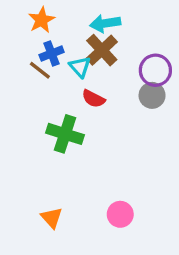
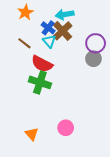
blue cross: (52, 53) -> (48, 28), moved, turned -32
red semicircle: (93, 99) -> (42, 64), moved, size x1.5
pink circle: (120, 214) -> (66, 128), moved

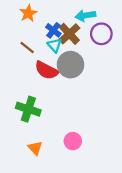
cyan arrow: (65, 14) -> (85, 16), moved
purple circle: (96, 43) -> (101, 34), moved
gray circle: (93, 59) -> (71, 65), moved, size x1.5
green cross: (40, 82) -> (28, 109), moved

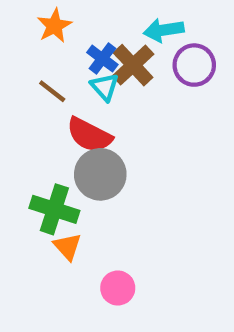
gray circle: (71, 65) -> (100, 174), moved
pink circle: (73, 141) -> (118, 288), moved
orange triangle: (35, 148) -> (67, 246), moved

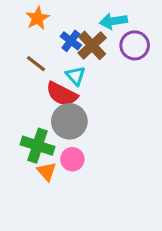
cyan triangle: (105, 87) -> (75, 76), moved
pink circle: (118, 288) -> (72, 159), moved

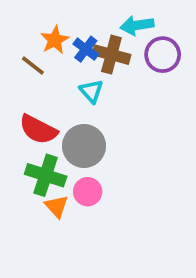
orange star: (37, 18) -> (55, 40), moved
brown cross: (92, 45) -> (111, 55), turned -32
brown line: (36, 64) -> (33, 66), moved
red semicircle: (62, 94) -> (38, 130), moved

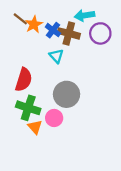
brown line: (33, 66) -> (20, 19), moved
red semicircle: (38, 130) -> (24, 80), turned -100
gray circle: (84, 146) -> (67, 94), moved

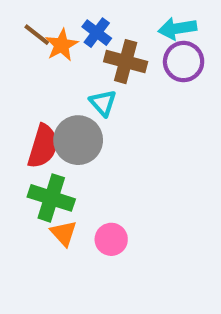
cyan arrow: (85, 15) -> (177, 28), moved
blue cross: (53, 30) -> (97, 33), moved
gray circle: (67, 94) -> (78, 140), moved
pink circle: (54, 118) -> (111, 239), moved

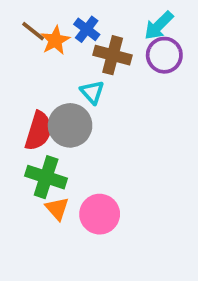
cyan arrow: (177, 28) -> (159, 26), turned -36
pink circle: (111, 239) -> (100, 214), size x1.4

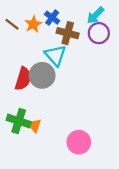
brown line: (33, 31) -> (12, 24), moved
cyan triangle: (92, 92) -> (55, 55), size x1.5
green cross: (46, 177) -> (19, 121), moved
pink circle: (100, 214) -> (79, 142), moved

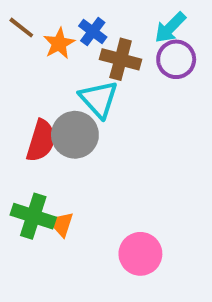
brown line: (12, 24) -> (21, 28), moved

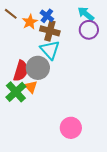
cyan arrow: (170, 28) -> (86, 14), turned 84
brown cross: (121, 59) -> (50, 31), moved
green cross: (33, 216) -> (16, 92), moved, turned 30
orange triangle: (61, 224) -> (31, 87), moved

